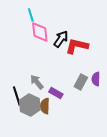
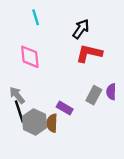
pink diamond: (40, 32) -> (30, 57), moved
black arrow: (61, 39) -> (81, 29), moved
gray arrow: (37, 82) -> (17, 95), moved

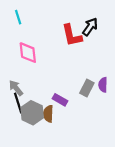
cyan line: (36, 17) -> (18, 17), moved
black arrow: (81, 29) -> (90, 27), moved
red L-shape: (89, 53) -> (72, 35), moved, turned -115

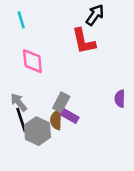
black arrow: (90, 27) -> (95, 15), moved
gray rectangle: (87, 88) -> (61, 102), moved
brown semicircle: (48, 114) -> (56, 120), moved

